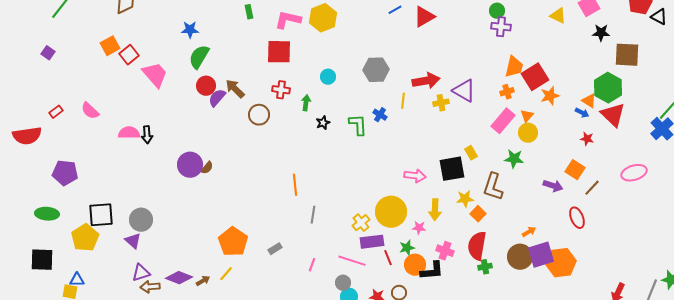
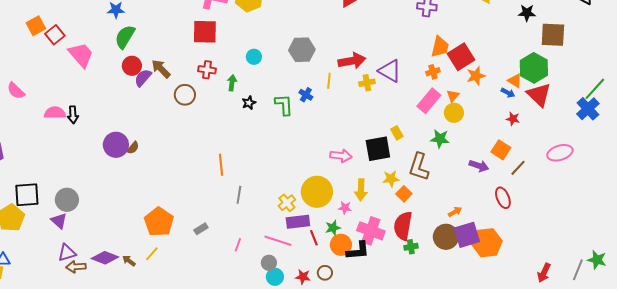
pink cross: (445, 251) -> (371, 231), size x1.5
brown arrow: (203, 281) -> (129, 261), turned -112

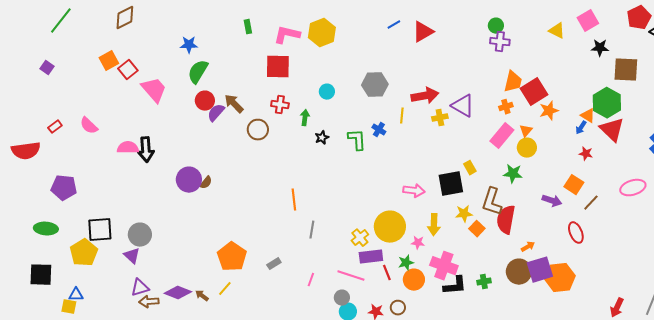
blue arrow: (508, 93) -> (581, 128), turned 96
black arrow: (73, 115) -> (146, 150), size x1.4
red semicircle: (403, 226) -> (506, 220), moved
black L-shape: (358, 251) -> (455, 286), moved

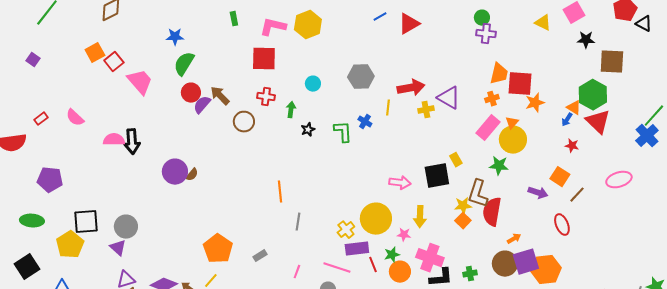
red square: (534, 92) -> (520, 84), turned 36
yellow circle: (527, 148) -> (513, 140), size x1.4
yellow star: (464, 214) -> (463, 206), moved
black square: (41, 275) -> (27, 267), turned -35

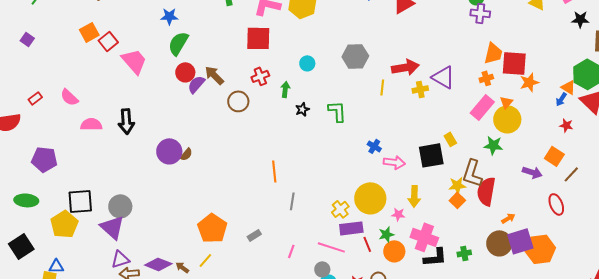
red cross: (266, 97) -> (260, 76), turned -30
blue cross: (365, 122) -> (374, 146), moved
pink semicircle: (114, 140) -> (91, 124), moved
purple triangle: (118, 248) -> (112, 227), size x1.5

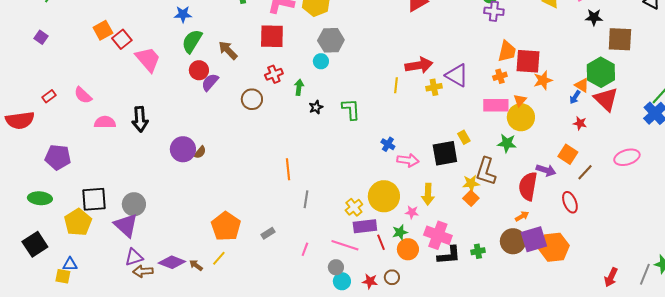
gray hexagon: (355, 56) -> (331, 40), moved
brown arrow: (214, 75) -> (228, 50), moved
pink rectangle: (482, 107) -> (496, 105), turned 50
red semicircle: (486, 191) -> (528, 186), moved

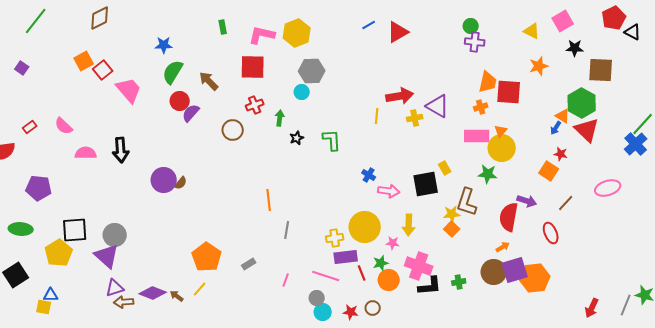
orange star: (543, 80) -> (539, 66), moved
orange square: (568, 154) -> (549, 171), moved
yellow cross: (354, 207) -> (335, 238), turned 30

